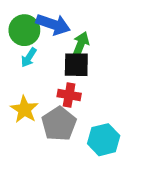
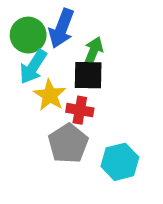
blue arrow: (53, 24) -> (61, 28), turned 92
cyan arrow: (29, 58) -> (33, 67), size x1.5
yellow star: (24, 109) -> (50, 95), moved

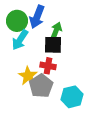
yellow star: (50, 95) -> (28, 76), moved

